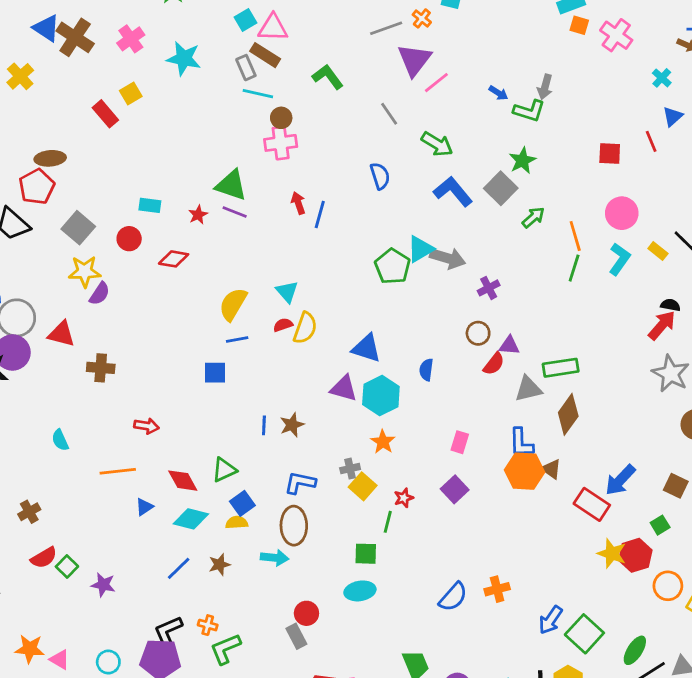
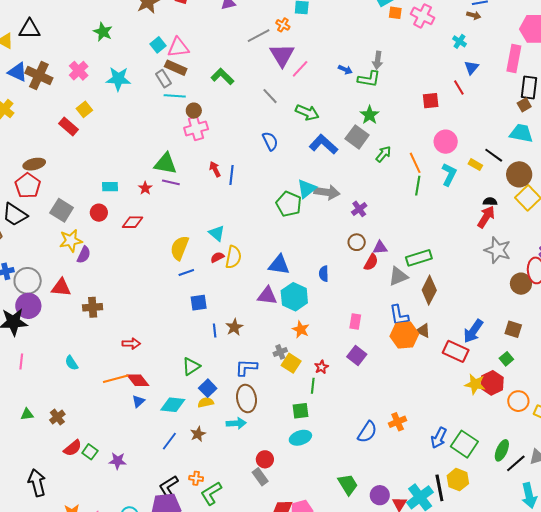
blue square: (215, 373) -> (199, 303), moved
red diamond: (183, 481) -> (138, 380), moved

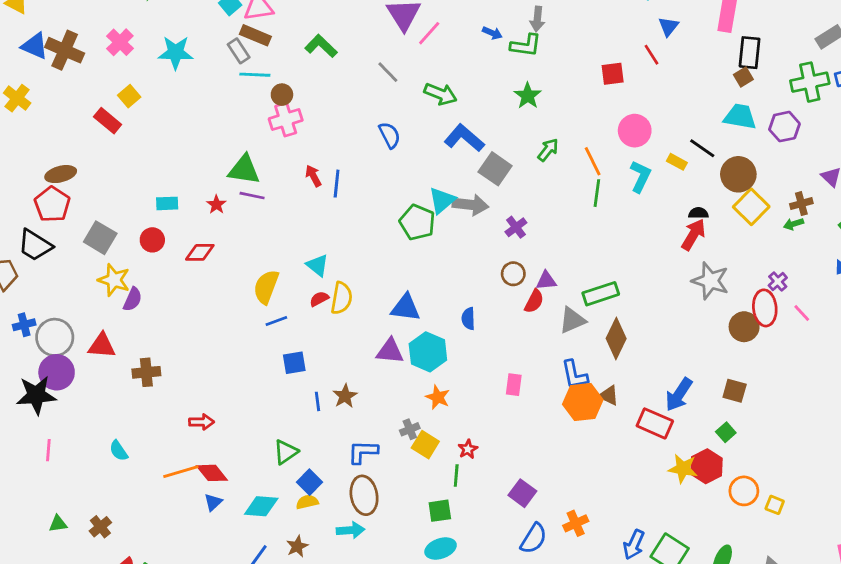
gray square: (357, 137) -> (495, 169), moved
yellow star: (71, 241) -> (114, 280), turned 30
purple square: (357, 356) -> (522, 493), moved

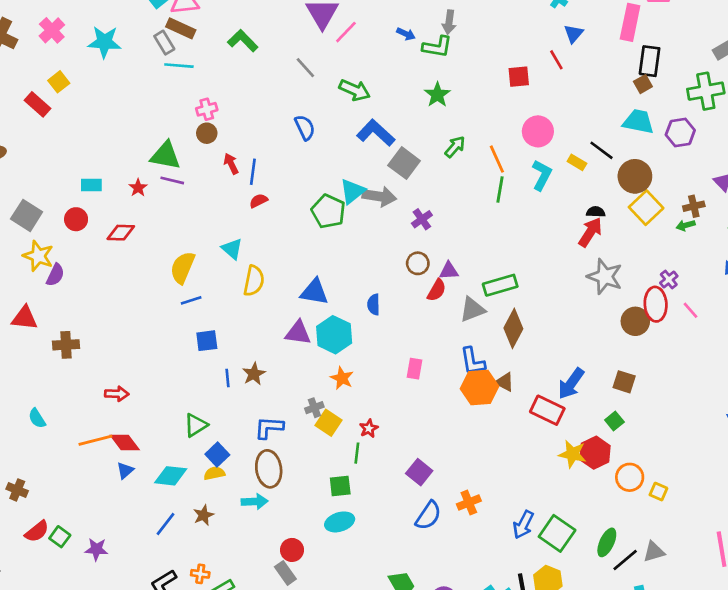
brown circle: (282, 95) -> (207, 133), moved
pink cross: (286, 119) -> (207, 109), size x0.7
red semicircle: (319, 299) -> (259, 201), moved
brown cross: (100, 527) -> (17, 490), turned -30

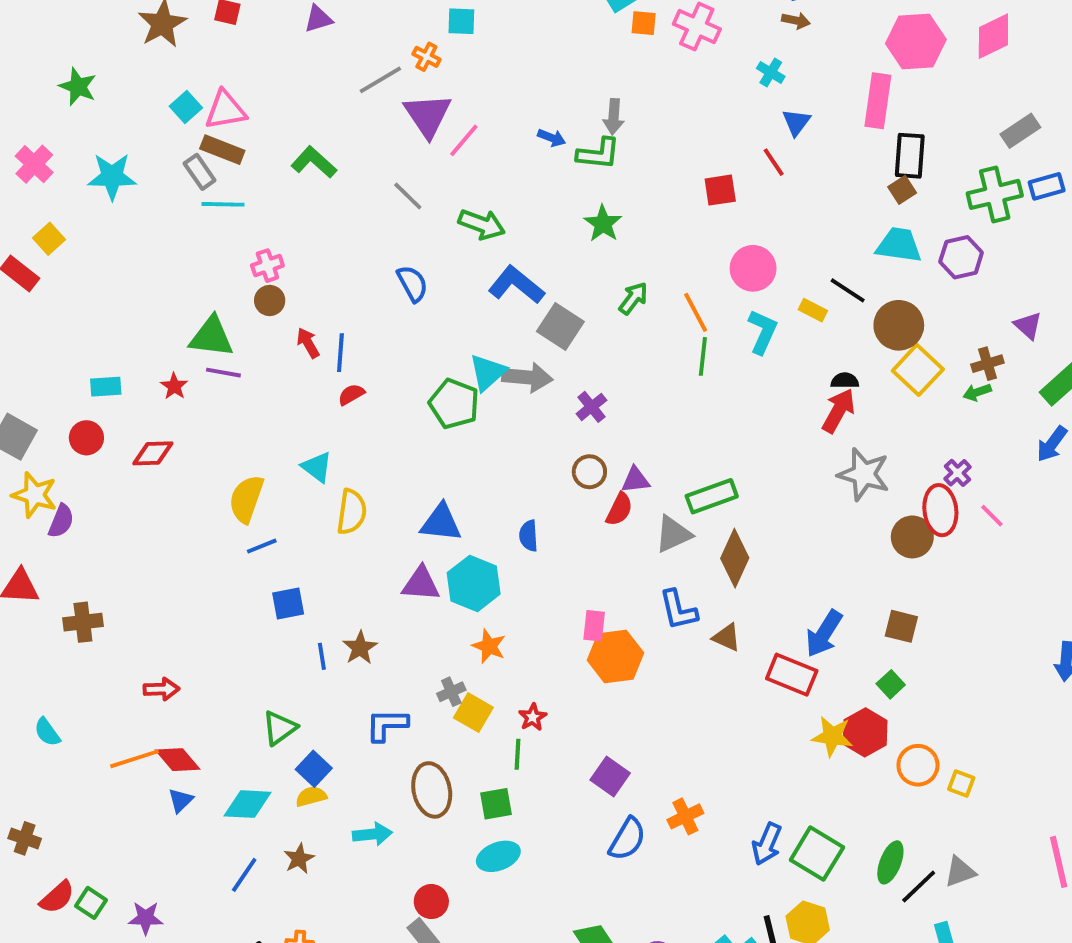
orange hexagon: (479, 387) -> (615, 656), moved
brown ellipse: (269, 469) -> (432, 790), moved

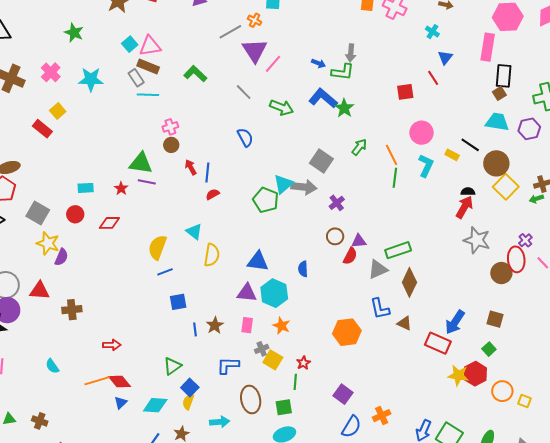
blue L-shape: (516, 285) -> (323, 98), moved
pink rectangle: (594, 626) -> (247, 325), moved
yellow semicircle: (311, 796) -> (188, 402), turned -56

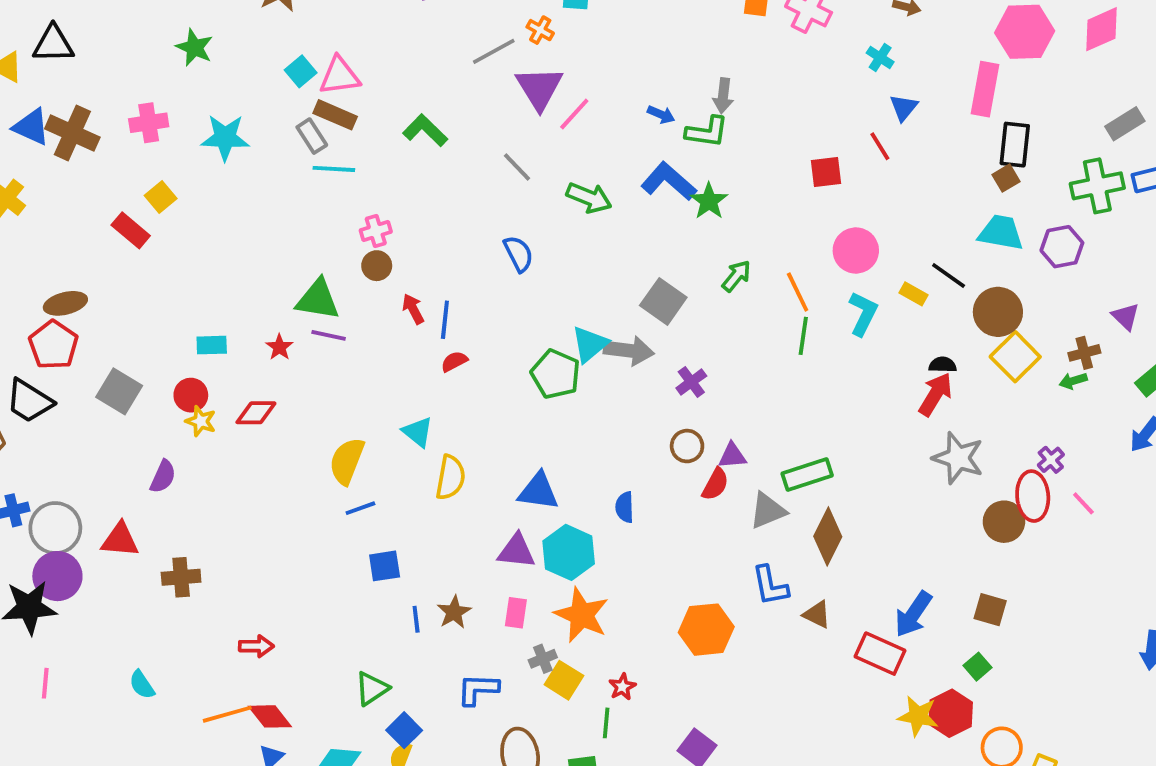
pink cross: (51, 72) -> (149, 123), turned 36
yellow star: (48, 243) -> (201, 421), moved, size x0.7
orange star: (282, 326) -> (582, 615), size x1.6

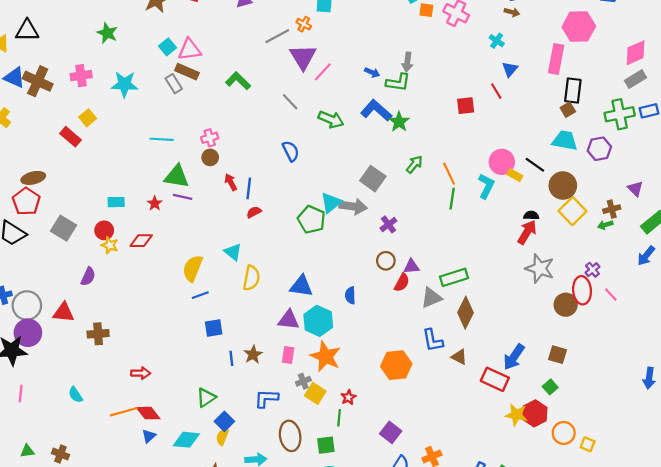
pink diamond: (1102, 29) -> (636, 53), moved
cyan line: (334, 169) -> (162, 139), moved
pink circle: (856, 251) -> (502, 162), moved

